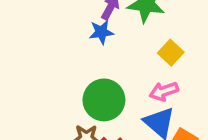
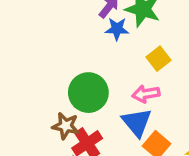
blue star: (101, 32) -> (117, 29), moved

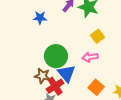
blue star: (117, 29) -> (40, 18), moved
blue triangle: (137, 122) -> (66, 73), moved

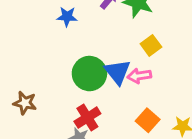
blue triangle: (66, 73) -> (117, 72), moved
brown star: (42, 76) -> (25, 103), moved

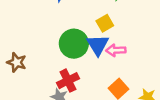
yellow square: (151, 45) -> (105, 23), moved

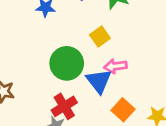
blue triangle: (98, 45) -> (99, 81), moved

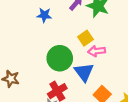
pink arrow: (115, 66) -> (97, 51), moved

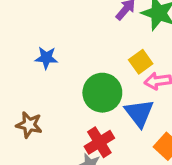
blue star: (44, 15) -> (46, 58), moved

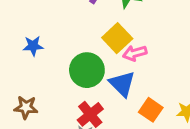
yellow square: (141, 62) -> (117, 38), size x1.4

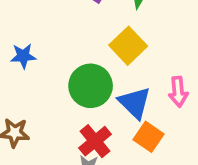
pink arrow: (135, 53) -> (178, 92), moved, turned -80
orange square: (151, 110) -> (148, 137), moved

